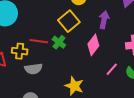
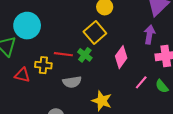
purple arrow: (104, 20) -> (149, 35), moved
gray semicircle: (33, 69) -> (72, 82), moved

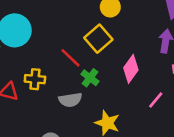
red line: (63, 54) -> (70, 58), moved, turned 36
green cross: (85, 55) -> (90, 78), moved

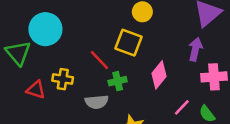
yellow square: (98, 39) -> (128, 43), turned -32
green cross: (90, 78) -> (118, 81), turned 36

